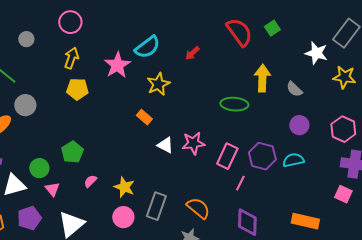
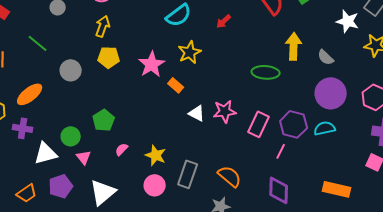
pink star: (117, 65) -> (152, 64), moved
gray circle: (25, 105) -> (71, 70), moved
purple circle: (299, 125) -> (331, 93), size x1.6
pink line: (240, 183) -> (281, 151), moved

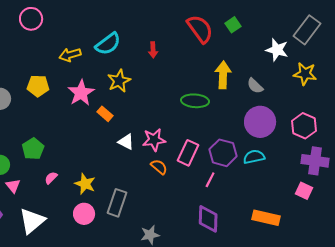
red arrow: (224, 21) -> (153, 50), turned -49
yellow arrow: (103, 26) -> (70, 55), moved, turned -125
orange semicircle: (230, 176) -> (159, 167), moved, size x0.7

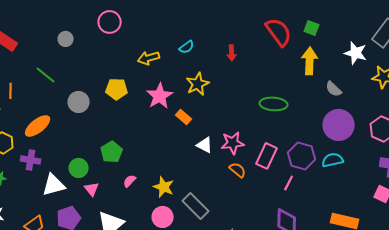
green square: (233, 25) -> (312, 28), turned -35
cyan semicircle: (108, 44) -> (187, 47), size x0.6
yellow arrow: (223, 75) -> (310, 61), moved
gray rectangle: (117, 203) -> (196, 206), turned -64

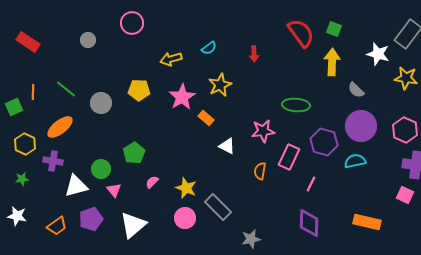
green line: (46, 75) -> (66, 89), moved
pink star: (233, 143) -> (263, 131), moved
purple hexagon: (302, 156) -> (324, 142), moved
orange semicircle: (238, 170) -> (260, 171), turned -120

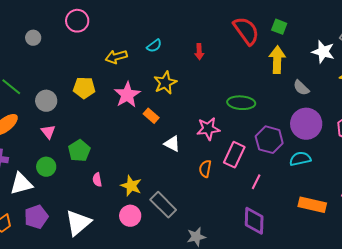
pink semicircle: (152, 182) -> (97, 180), turned -56
pink triangle: (114, 190) -> (48, 132), moved
orange rectangle: (367, 222) -> (312, 205), moved

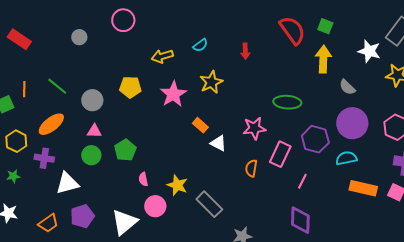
orange rectangle: (151, 116) -> (200, 125), moved
pink triangle: (48, 132) -> (94, 131), turned -49
green circle: (46, 167) -> (91, 155), moved
orange rectangle: (312, 205) -> (363, 188), moved
pink circle: (130, 216) -> (155, 206), moved

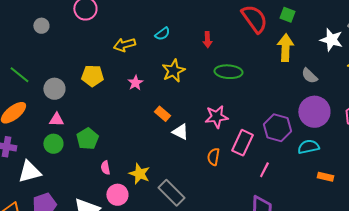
pink star: (173, 94) -> (135, 83), size x0.6
green ellipse: (287, 102) -> (228, 72), moved
orange rectangle: (363, 188) -> (325, 177), size x0.6

